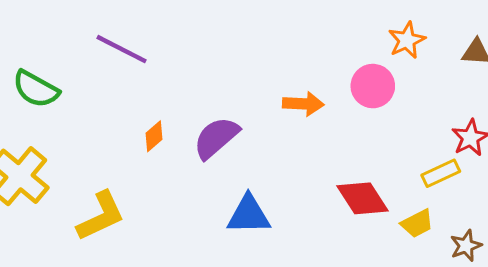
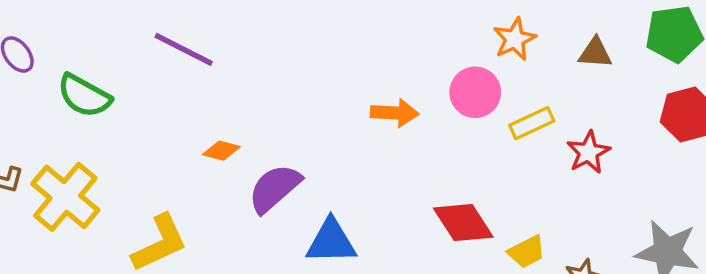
orange diamond: (154, 136) -> (221, 151), turned 56
purple semicircle: (216, 138) -> (275, 188), moved
yellow rectangle: (441, 173) -> (532, 123), moved

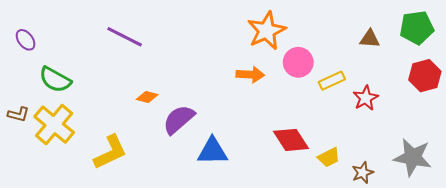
orange star: (515, 39) -> (267, 31), moved, size x1.5
green semicircle: (84, 96) -> (55, 80), moved

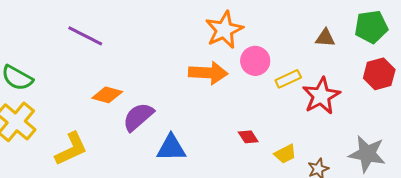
orange arrow: (250, 75) -> (208, 73), size x1.4
orange diamond: (147, 97) -> (107, 95), size x1.4
red star: (366, 98) -> (321, 96), size x1.5
red diamond: (291, 140) -> (248, 137), size x0.6

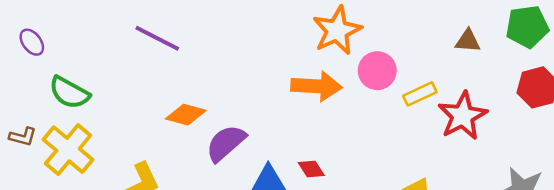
red diamond: (248, 137) -> (311, 169), moved

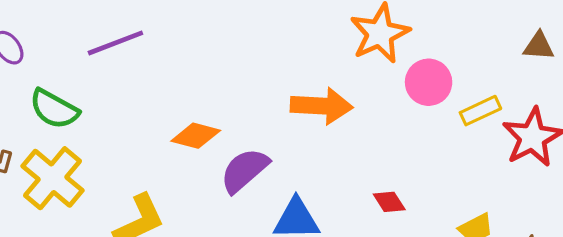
purple line: (157, 38) -> (115, 43), moved, turned -48
orange arrow: (316, 86) -> (322, 106), moved
red diamond: (311, 169) -> (389, 202), moved

